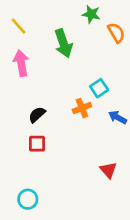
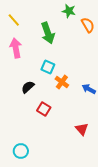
cyan square: (99, 88) -> (48, 67), moved, turned -32
orange cross: (82, 108) -> (62, 82), turned -32
red square: (37, 144) -> (44, 109), moved, turned 32

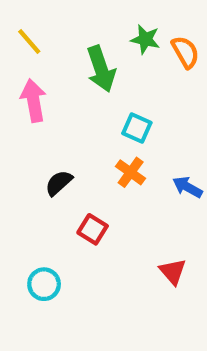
green star: (69, 11) -> (145, 39), moved
cyan square: (48, 67) -> (137, 128), moved
cyan circle: (21, 151) -> (44, 284), moved

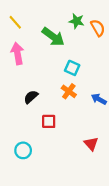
green arrow: (101, 69) -> (53, 37), turned -35
red square: (93, 229) -> (49, 121), turned -32

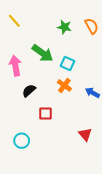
green star: (77, 21) -> (64, 27), moved
green arrow: (53, 37) -> (42, 53), moved
pink arrow: (18, 53) -> (15, 66), moved

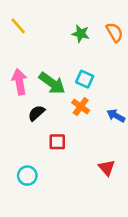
green arrow: (42, 53) -> (52, 83), moved

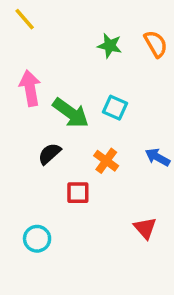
yellow line: (18, 26) -> (25, 19), moved
pink arrow: (19, 82) -> (30, 88), moved
orange cross: (81, 107) -> (106, 161), moved

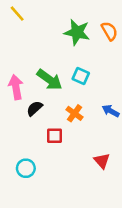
green star: (110, 46) -> (77, 32), size x1.5
pink arrow: (30, 88) -> (16, 87), moved

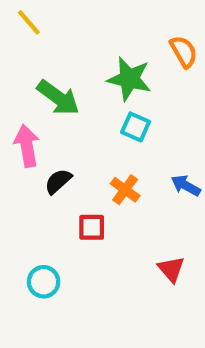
green star: (77, 32) -> (129, 79), moved
green arrow: (50, 80) -> (58, 98), moved

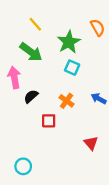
yellow line: (29, 22) -> (35, 24), moved
green star: (129, 79) -> (69, 42), turned 30
cyan circle: (44, 282) -> (23, 166), moved

